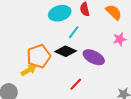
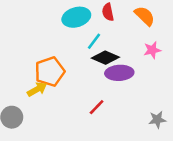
black diamond: (66, 51) -> (105, 58), moved
purple ellipse: (94, 57) -> (119, 73), turned -30

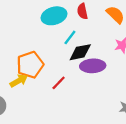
black diamond: (105, 58) -> (80, 52), turned -35
red line: (97, 107) -> (59, 83), moved

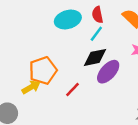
cyan line: (70, 37) -> (96, 34), moved
purple ellipse: (93, 66) -> (108, 72), turned -45

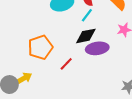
purple ellipse: (108, 72) -> (97, 48), turned 40
yellow arrow: (31, 87) -> (24, 78), moved

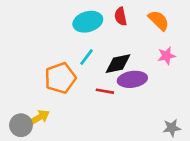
cyan line: (87, 15) -> (86, 57), moved
red line: (66, 64) -> (105, 91), moved, turned 56

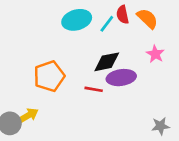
red semicircle: (121, 16) -> (123, 15), moved
pink star: (166, 56) -> (155, 54), turned -30
cyan line: (86, 57) -> (107, 24), moved

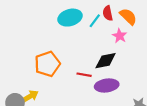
pink star: (155, 54) -> (120, 36), moved
black diamond: (107, 62) -> (106, 61), moved
purple ellipse: (121, 78) -> (107, 86), moved

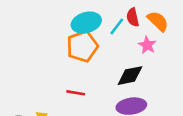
orange pentagon: (47, 64) -> (82, 46), moved
red line: (84, 75) -> (76, 93), moved

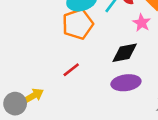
red line: (76, 93) -> (71, 70), turned -48

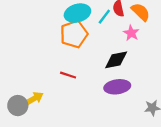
red line: (71, 70) -> (68, 75), turned 56

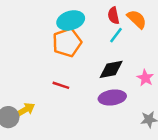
cyan line: (104, 17) -> (116, 35), moved
pink star: (131, 33) -> (145, 78), moved

